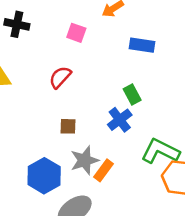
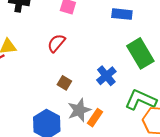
green rectangle: (132, 94) -> (140, 53), moved, size x1.8
brown square: (68, 126) -> (64, 83), turned 32

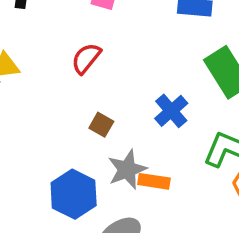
orange rectangle: (95, 118) -> (154, 181), turned 66

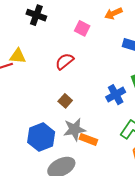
blue cross: (171, 111) -> (116, 95), moved

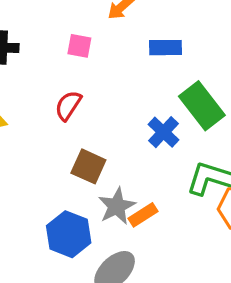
brown square: (65, 101) -> (88, 166), size x1.5
orange rectangle: (88, 139) -> (143, 215), turned -36

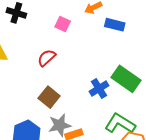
blue rectangle: (166, 48) -> (115, 25), moved
green rectangle: (202, 106) -> (126, 79), turned -32

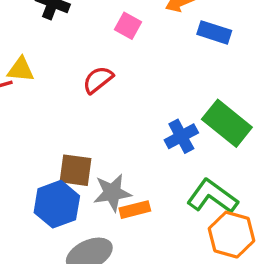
brown square: (49, 97) -> (76, 170), moved, turned -35

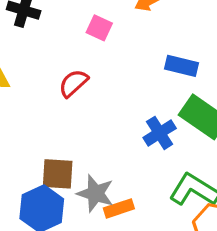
blue rectangle: (214, 32) -> (181, 66), moved
gray star: (112, 193) -> (95, 193), turned 30

